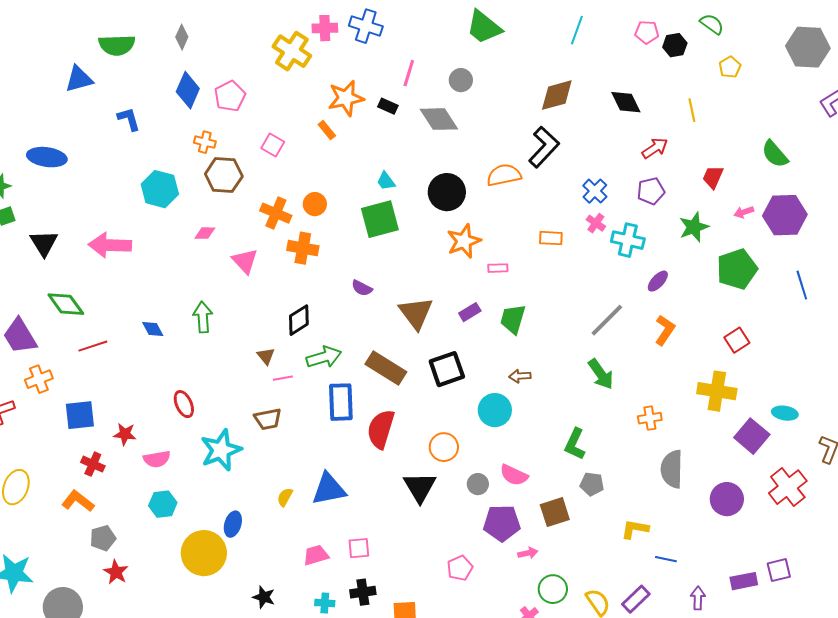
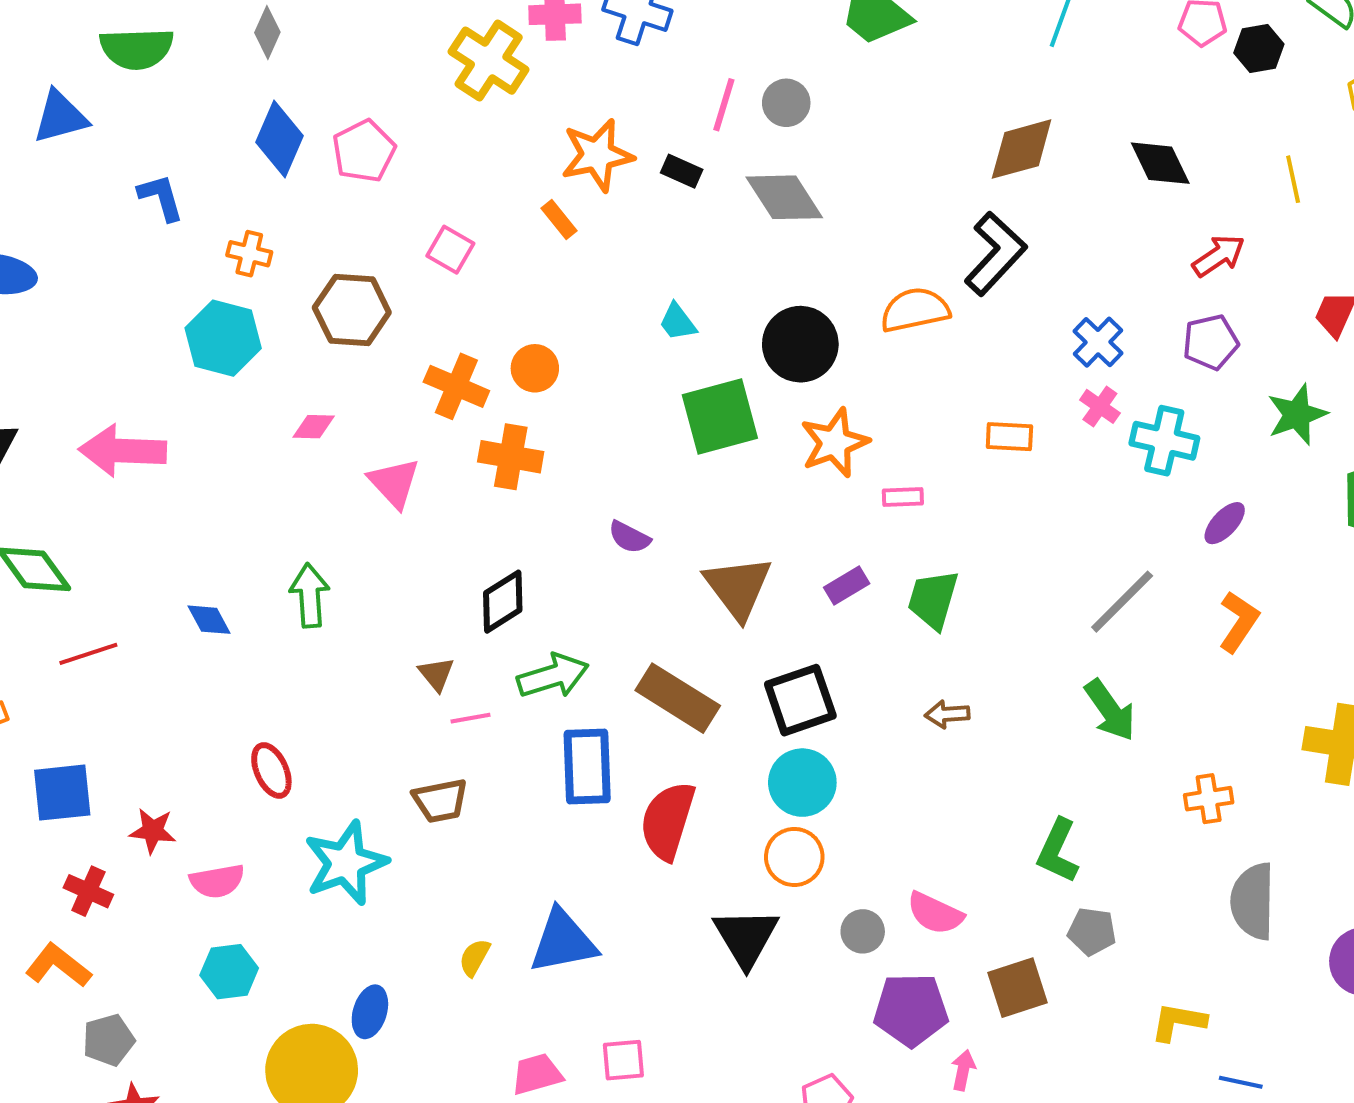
gray circle: (461, 80) -> (786, 103), moved
orange cross: (205, 142) -> (249, 254), moved
green square: (380, 219) -> (720, 417), moved
cyan circle: (495, 410) -> (802, 783), moved
pink arrow: (528, 553) -> (963, 1070), turned -66

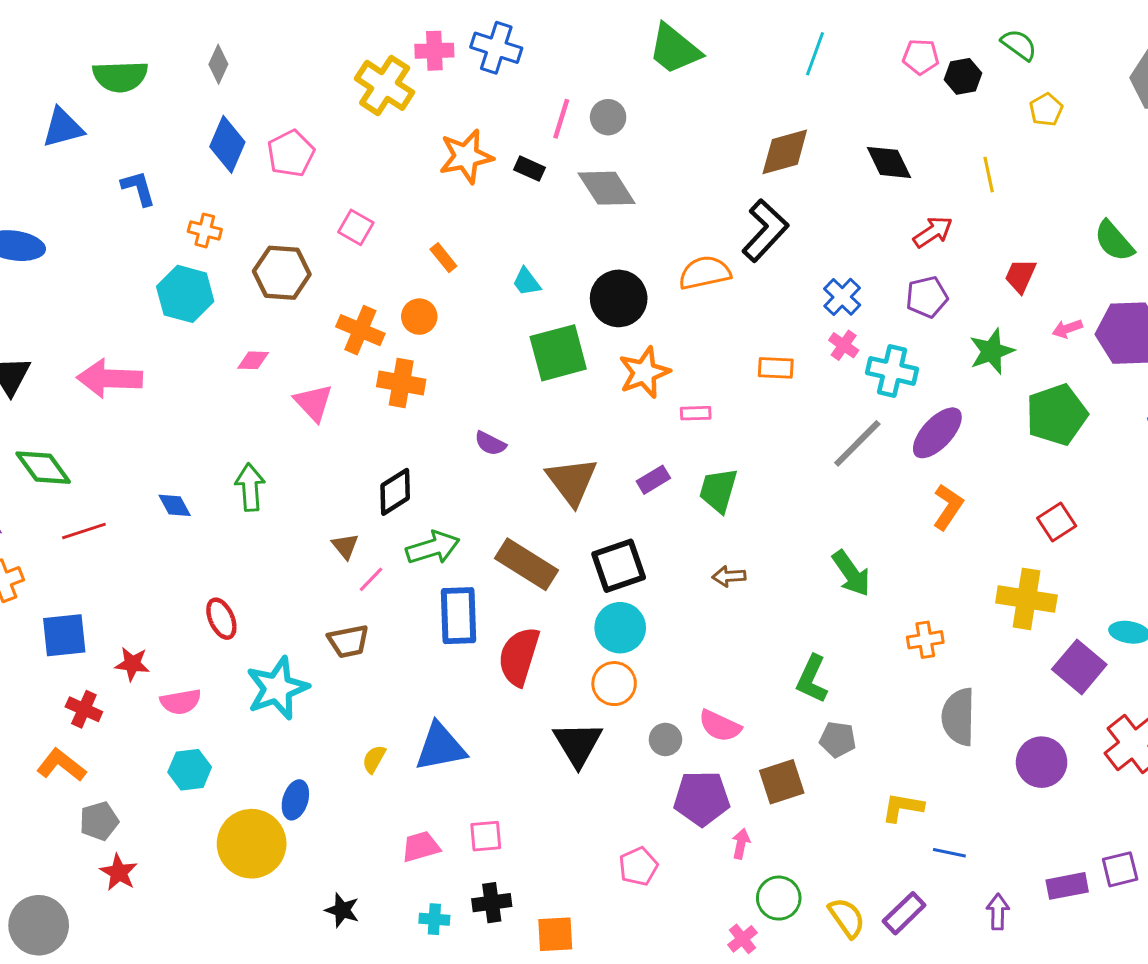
orange rectangle: (559, 219) -> (443, 258), moved
purple ellipse: (1225, 523) -> (937, 433), size x1.6
gray line: (1122, 602) -> (857, 443), moved
pink line: (471, 718) -> (371, 579), turned -36

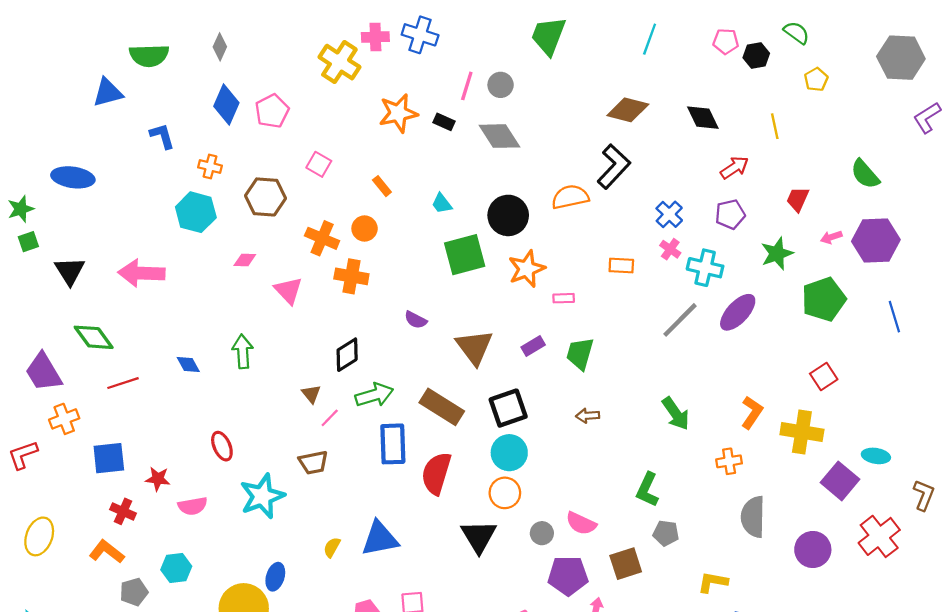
green trapezoid: (675, 49) -> (548, 36), turned 72
brown diamond: (785, 152) -> (628, 110), turned 30
orange L-shape: (948, 507) -> (752, 412), moved
cyan hexagon: (190, 770) -> (176, 568), moved

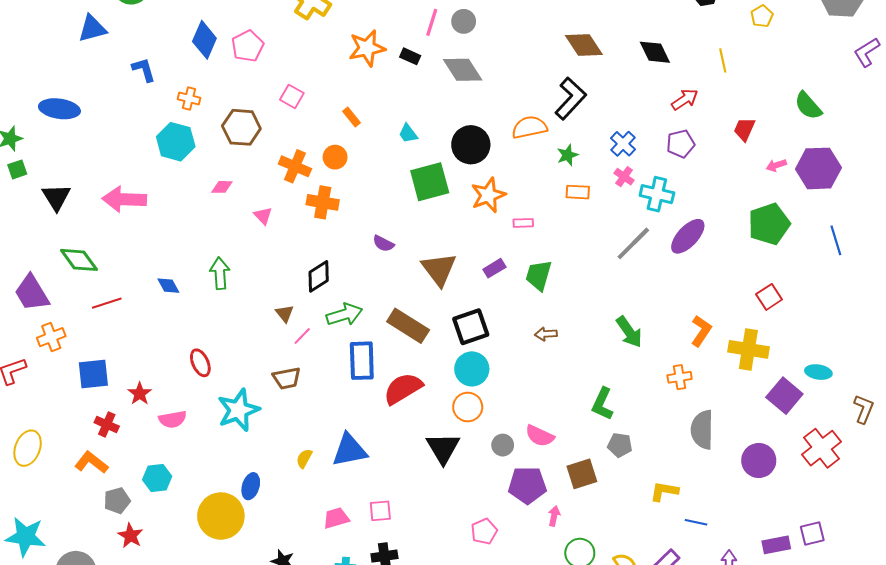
brown diamond: (628, 110) -> (584, 45), turned 42
green star: (777, 254) -> (567, 155), moved, size x0.7
pink triangle: (288, 291) -> (263, 216), size x0.7
red semicircle: (436, 473) -> (403, 388), turned 42
red star: (158, 479) -> (140, 394), turned 30

